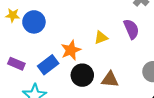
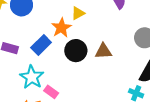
yellow triangle: (101, 38) -> (78, 13), moved

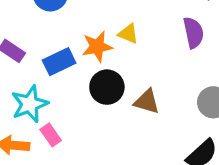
yellow triangle: (78, 13) -> (128, 34), turned 32

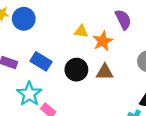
orange star: (97, 47) -> (103, 41), moved
blue rectangle: (59, 62) -> (41, 61), turned 72

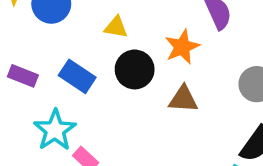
yellow triangle: (81, 31) -> (116, 27), moved
black circle: (76, 70) -> (135, 69), moved

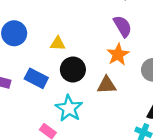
orange star: (182, 47) -> (118, 54), moved
cyan star: (55, 130) -> (69, 108), moved

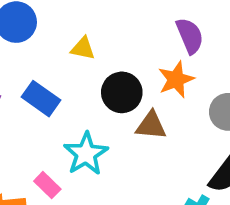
black circle: (73, 70) -> (122, 92), moved

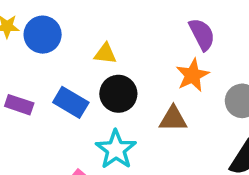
black circle: (122, 92) -> (118, 94), moved

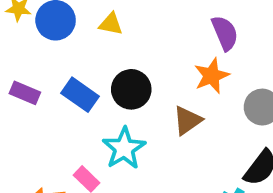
yellow triangle: (105, 54) -> (111, 24), moved
brown triangle: (173, 119) -> (187, 121), turned -40

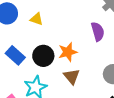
orange star: (212, 76) -> (68, 52), moved
brown triangle: (187, 121) -> (72, 76), turned -42

